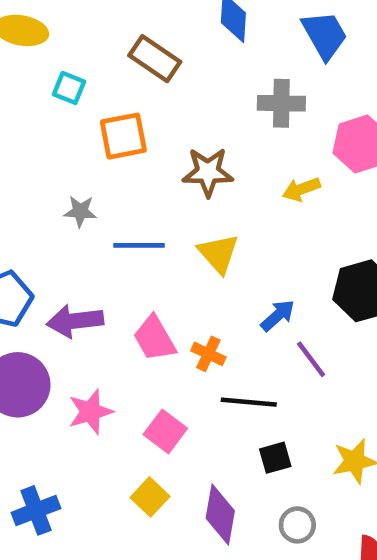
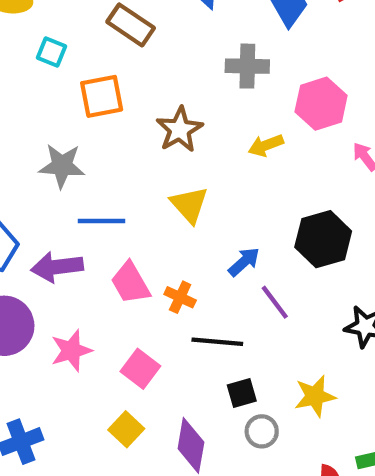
brown star: (208, 172) -> (180, 130), turned -30
gray star: (80, 211) -> (62, 166), size x1.5
blue line: (139, 245) -> (101, 221), moved
gray circle: (297, 525) -> (262, 431), moved

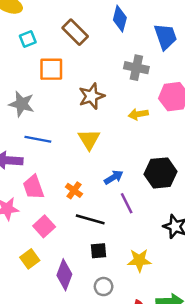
cyan square: (51, 52) -> (28, 39), turned 35
pink trapezoid: (130, 283) -> (33, 187), moved
gray circle: (262, 431) -> (104, 287), moved

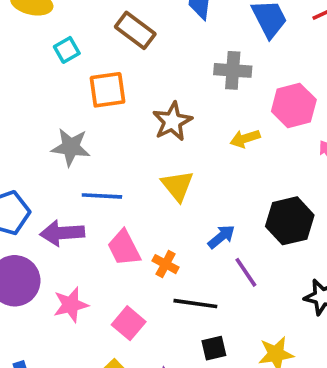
pink trapezoid: (33, 187) -> (124, 248), moved

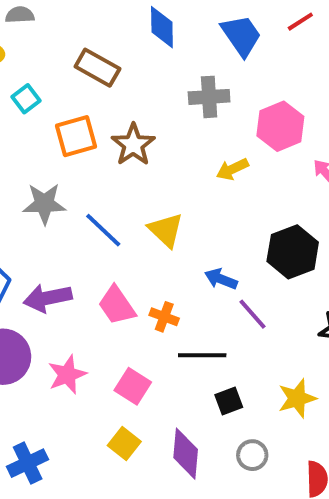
brown star: (172, 121) -> (133, 145), moved
blue line: (102, 196) -> (103, 230), moved, turned 48
blue arrow: (221, 237) -> (221, 279), turned -112

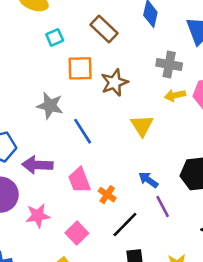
yellow arrow: (232, 169) -> (175, 95), moved
yellow triangle: (166, 230) -> (142, 126), moved
black line: (202, 355) -> (125, 224), turned -60

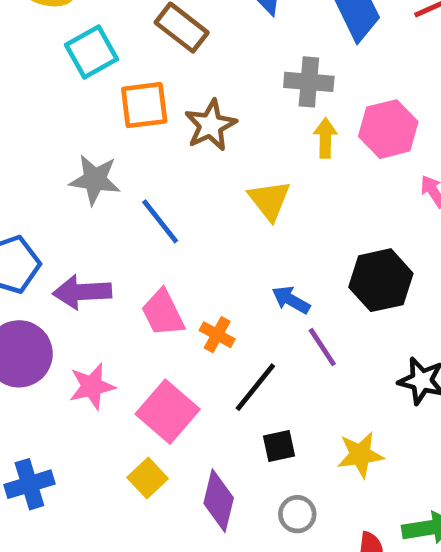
cyan square: (55, 37) -> (91, 52), size x1.5
yellow arrow: (175, 95) -> (325, 138), turned 108
pink square: (77, 233) -> (168, 412), size x1.4

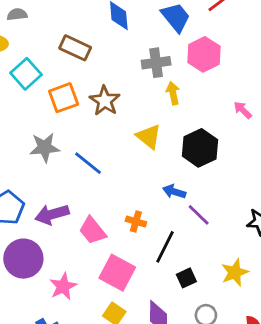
pink hexagon: (388, 129) -> (204, 54), moved
black hexagon: (381, 280) -> (200, 148), moved
pink trapezoid: (163, 313) -> (93, 231), moved
pink star: (92, 386) -> (63, 286), moved

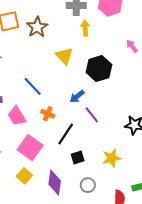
blue line: (88, 163) -> (33, 86), moved
blue arrow: (174, 192) -> (77, 96), turned -63

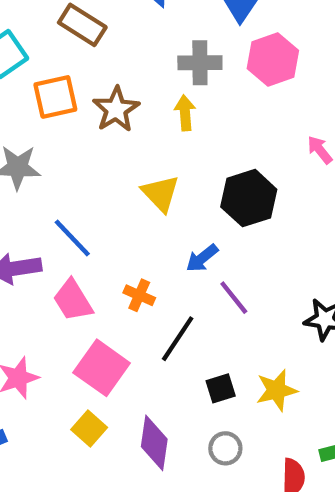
yellow arrow: (85, 28) -> (185, 113), moved
yellow triangle: (64, 56) -> (161, 193), moved
blue line: (33, 86) -> (72, 238), moved
black square: (78, 158) -> (221, 388), moved

